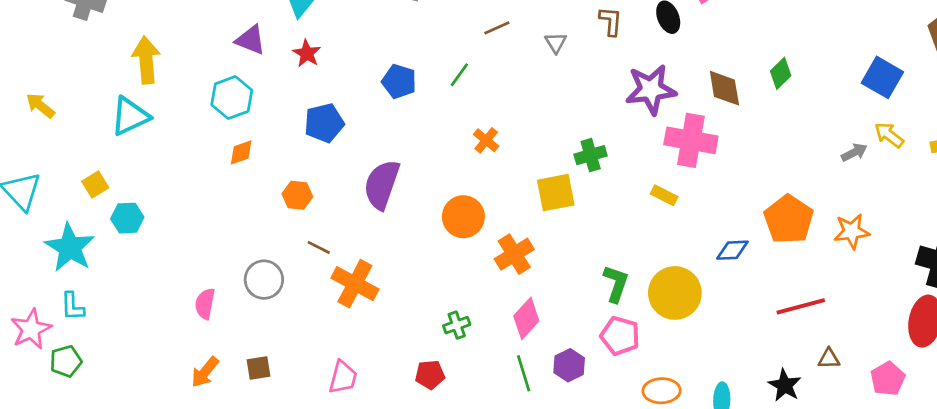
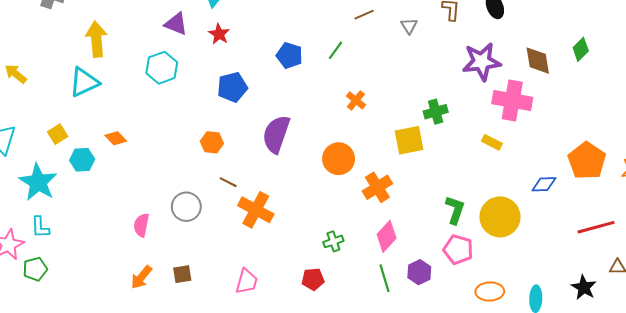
orange diamond: (241, 152) -> (116, 138), moved, turned 65

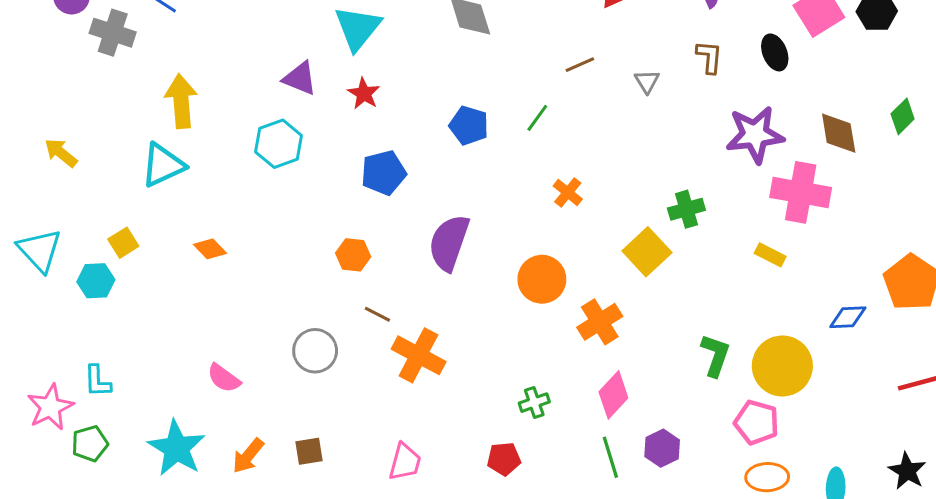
yellow square: (409, 140) -> (647, 252), turned -32
cyan hexagon: (82, 160) -> (96, 281), moved
cyan star: (38, 182) -> (177, 448), moved
pink semicircle: (141, 225) -> (224, 378), moved, turned -65
pink pentagon: (458, 250) -> (756, 422), moved

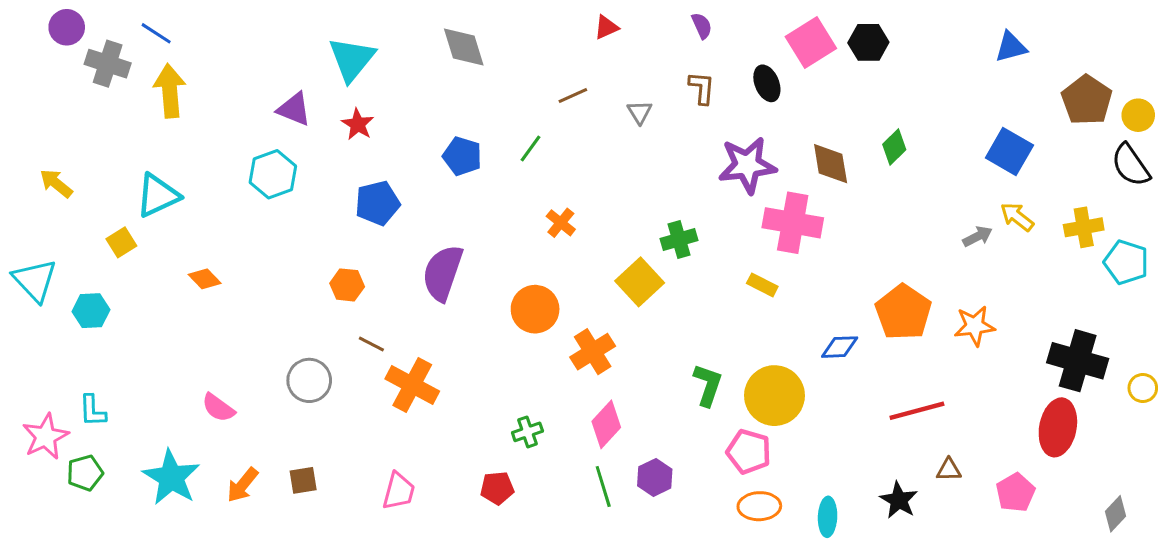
yellow arrow: (181, 101) -> (170, 91), moved
yellow square: (123, 243) -> (121, 242), moved

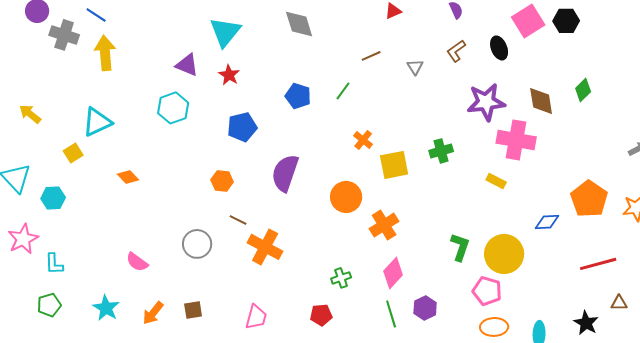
brown L-shape: (702, 88) -> (456, 51), turned -130
yellow square: (640, 282) -> (394, 165), moved, turned 32
pink star: (45, 436) -> (23, 239), moved
cyan star: (171, 477) -> (106, 308), size x0.7

